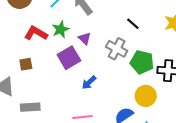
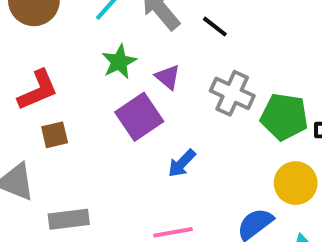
black line: (133, 24) -> (215, 27), moved
red L-shape: (36, 33) -> (38, 90), moved, turned 130

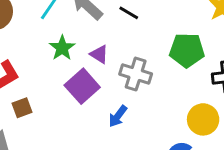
gray cross: (232, 93) -> (136, 74), moved
green pentagon: (284, 117) -> (187, 50), moved

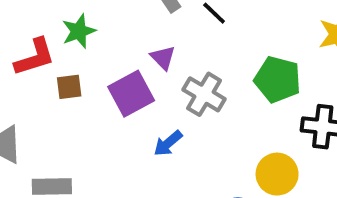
green star: (62, 48) -> (79, 31), moved
brown square: (22, 108) -> (69, 87), moved

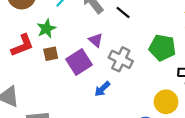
brown square: (69, 87) -> (51, 54), moved

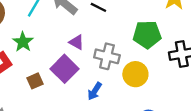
brown square: (51, 54) -> (35, 81), moved
yellow circle: (166, 102) -> (135, 74), moved

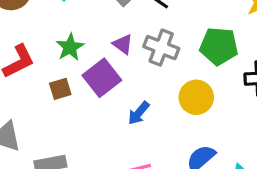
green star: (23, 42) -> (70, 47), moved
gray cross: (107, 56) -> (161, 48), moved

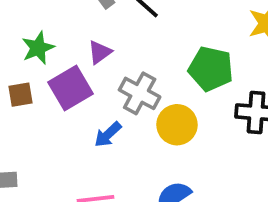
purple triangle: (123, 44) -> (100, 52), turned 40
gray cross: (161, 48) -> (140, 93), moved

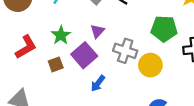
blue arrow: (108, 134) -> (98, 83), moved

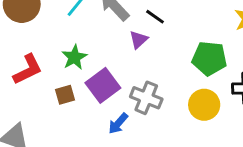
purple triangle: (97, 31) -> (139, 40), moved
gray cross: (125, 51) -> (146, 98), moved
yellow circle: (150, 65) -> (204, 105), moved

